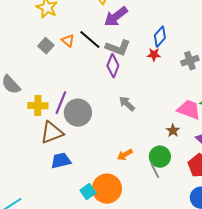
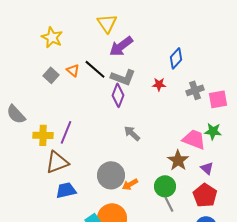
blue diamond: (160, 37) -> (176, 58), moved
gray circle: (78, 113) -> (111, 175), moved
brown star: (173, 131) -> (178, 160), size x1.5
gray line: (155, 171) -> (169, 204), moved

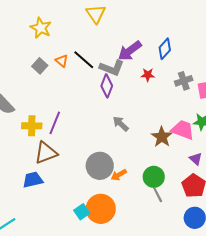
purple arrow: (121, 46) -> (130, 51), moved
brown star: (178, 160) -> (162, 137), moved
blue trapezoid: (66, 190) -> (33, 180), moved

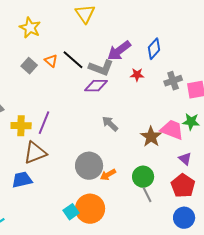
purple diamond: (107, 86) -> (96, 86), turned 70

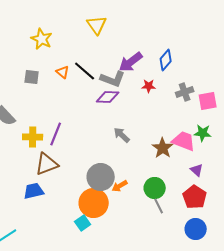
gray square: (29, 66) -> (32, 77), moved, turned -35
orange circle: (90, 209) -> (94, 203), moved

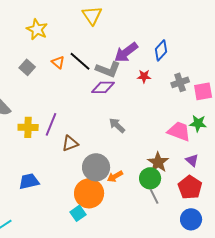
gray square: (32, 77) -> (27, 67), turned 35
brown star: (163, 148) -> (158, 162), moved
brown triangle: (47, 164) -> (70, 143), moved, size x0.7

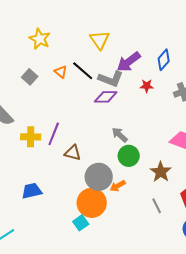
yellow triangle: (92, 15) -> (100, 40), moved
brown triangle: (70, 143) -> (73, 153), turned 36
green circle: (150, 178) -> (129, 156), moved

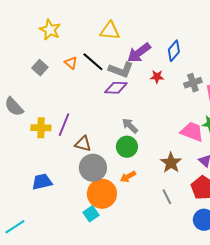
yellow triangle: (100, 40) -> (110, 31), turned -50
green circle: (129, 156) -> (127, 147), moved
gray circle: (99, 177) -> (93, 168), moved

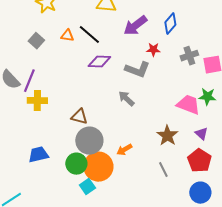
orange triangle: (71, 63) -> (67, 36), turned -32
gray L-shape: (121, 70) -> (137, 70), moved
purple diamond: (116, 88) -> (99, 62), moved
purple line: (64, 125) -> (29, 81), moved
green circle: (127, 147) -> (76, 164), moved

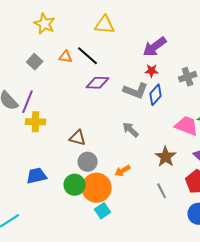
blue diamond: (170, 24) -> (156, 95), moved
purple arrow: (135, 26) -> (155, 47), moved
gray arrow: (126, 99) -> (131, 130), moved
gray circle: (89, 141) -> (88, 162), size x0.7
cyan square: (87, 187) -> (103, 211), moved

